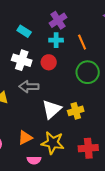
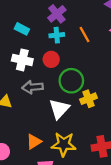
green circle: (88, 72) -> (71, 81), moved
yellow cross: (76, 111) -> (88, 99), moved

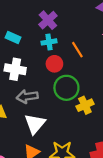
orange line: (85, 34) -> (77, 50), moved
red circle: (51, 59) -> (54, 64), moved
white triangle: (59, 109) -> (35, 124), moved

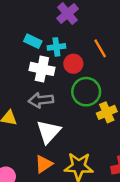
cyan rectangle: (13, 38) -> (33, 41), moved
cyan cross: (49, 42) -> (56, 47), moved
white cross: (15, 69) -> (42, 69), moved

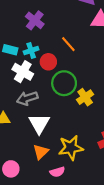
white cross: (42, 69) -> (23, 72), turned 30

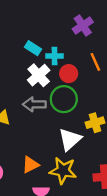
purple cross: (35, 20) -> (83, 25), moved
green circle: (64, 83) -> (64, 99), moved
white triangle: (39, 124) -> (70, 139), moved

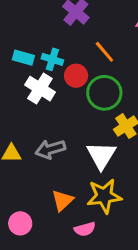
cyan cross: (54, 56) -> (52, 59), turned 35
green circle: (64, 99) -> (104, 93), moved
gray arrow: (34, 104) -> (50, 149), moved

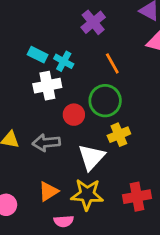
red circle: (76, 76) -> (74, 115), moved
white cross: (40, 89) -> (47, 86), turned 36

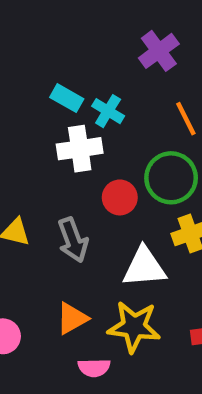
gray arrow: (46, 143) -> (73, 240), turned -108
white triangle: (91, 157) -> (144, 267), turned 40

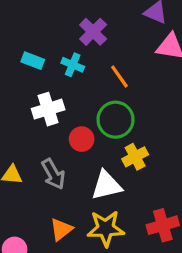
cyan rectangle: (67, 98) -> (33, 61), moved
cyan cross: (108, 111) -> (73, 65), moved

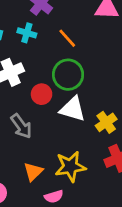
yellow cross: (135, 157) -> (106, 122), moved
white triangle: (106, 185) -> (73, 109), moved, turned 36

